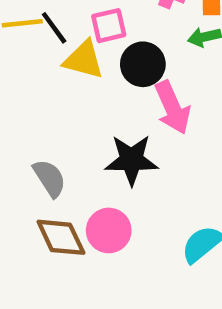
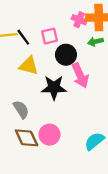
yellow triangle: (84, 60) -> (29, 66), moved
black star: (131, 160) -> (54, 88), moved

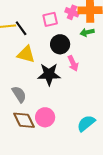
pink square: (50, 36) -> (50, 19), moved
pink arrow: (80, 75) -> (73, 63), size x0.7

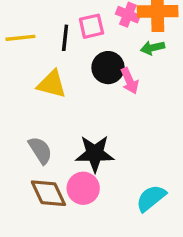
black line: (21, 28) -> (65, 38), moved, turned 42
pink arrow: (73, 63) -> (129, 81), moved
black star: (49, 74) -> (95, 154), moved

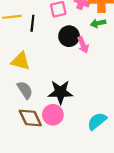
black line: (65, 38) -> (32, 23), moved
yellow triangle: (52, 84) -> (21, 61), moved

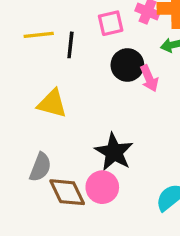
gray semicircle: (25, 90) -> (40, 167), moved, turned 54
black star: (60, 92) -> (114, 152), turned 30

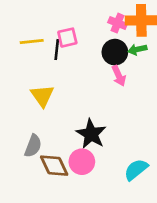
pink square: (111, 23) -> (67, 38), moved
black circle: (127, 65) -> (115, 52), moved
yellow triangle: (52, 103) -> (42, 96), turned 40

